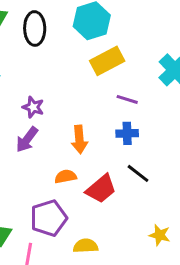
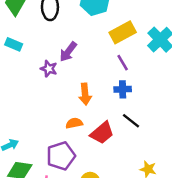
yellow rectangle: (107, 61) -> (123, 32), moved
purple line: (127, 99) -> (123, 63), turned 42
purple arrow: (27, 139) -> (68, 52), moved

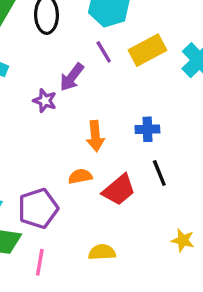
purple line: (123, 63) -> (104, 52), moved
black line: (131, 121) -> (159, 173), turned 30
purple pentagon: (61, 156) -> (38, 208), moved

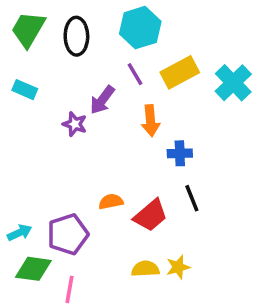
orange arrow: (95, 136) -> (151, 121), moved
yellow star: (183, 240) -> (178, 267), moved, turned -30
yellow semicircle: (102, 252) -> (145, 269), moved

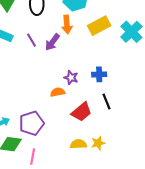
purple line: (135, 74) -> (32, 40), moved
orange arrow: (151, 121) -> (67, 25), moved
purple star: (75, 124) -> (71, 78), moved
orange semicircle: (111, 202) -> (58, 92), moved

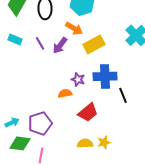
orange arrow: (67, 25) -> (74, 28), turned -54
yellow rectangle: (99, 26) -> (94, 44), moved
blue cross: (99, 74) -> (105, 76), size x1.6
black line: (106, 101) -> (123, 95), moved

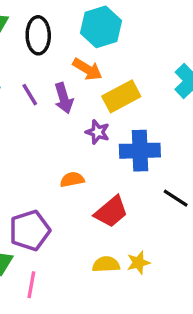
purple arrow: (60, 45) -> (64, 98), turned -54
purple star: (78, 79) -> (98, 132), moved
black line: (123, 95) -> (176, 198), moved, turned -35

